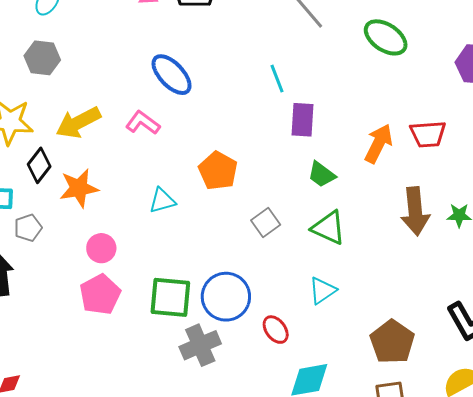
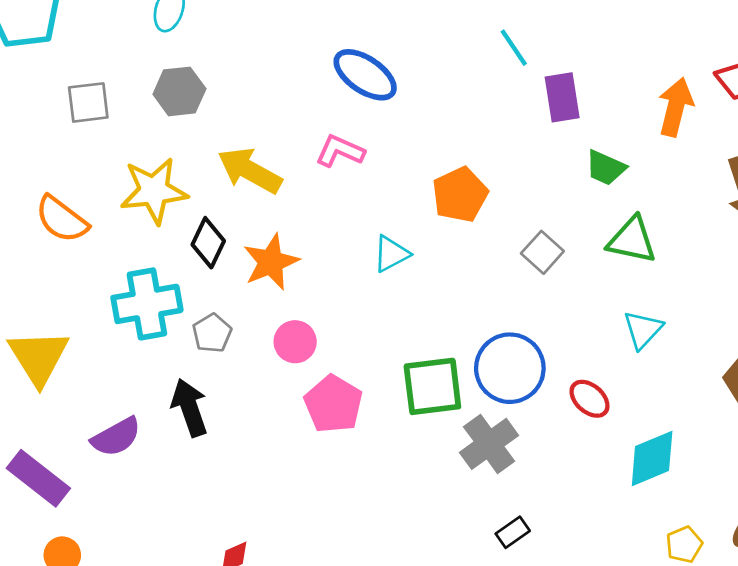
yellow arrow: (78, 122) -> (250, 171), turned 69
orange pentagon: (218, 171) -> (460, 195), turned 30
pink circle: (101, 248) -> (295, 342), moved

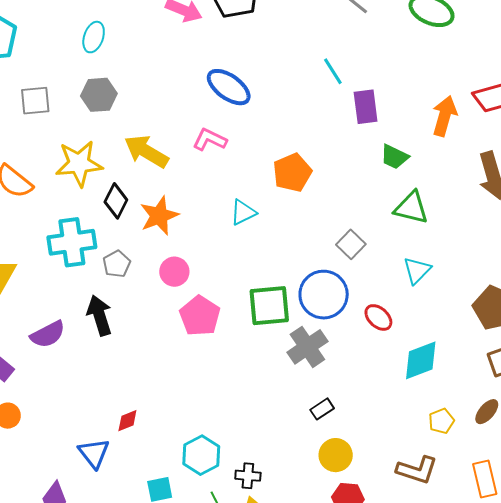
gray square: (542, 252) -> (351, 244), moved

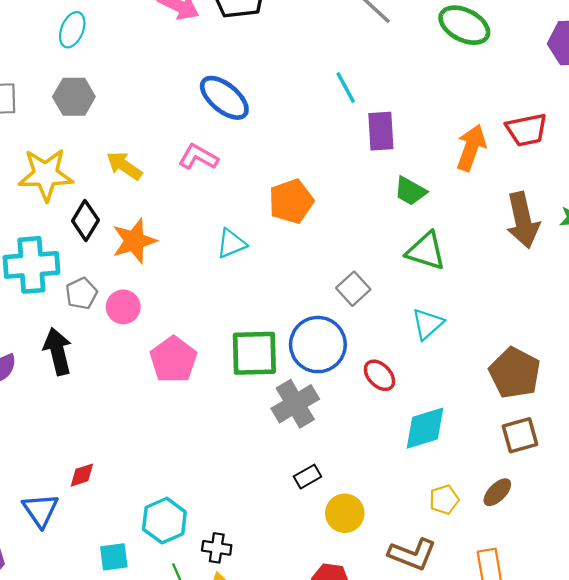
yellow arrow: (146, 151) -> (124, 166), size x0.7
pink circle: (174, 272) -> (123, 307), moved
yellow circle: (336, 455) -> (345, 513), moved

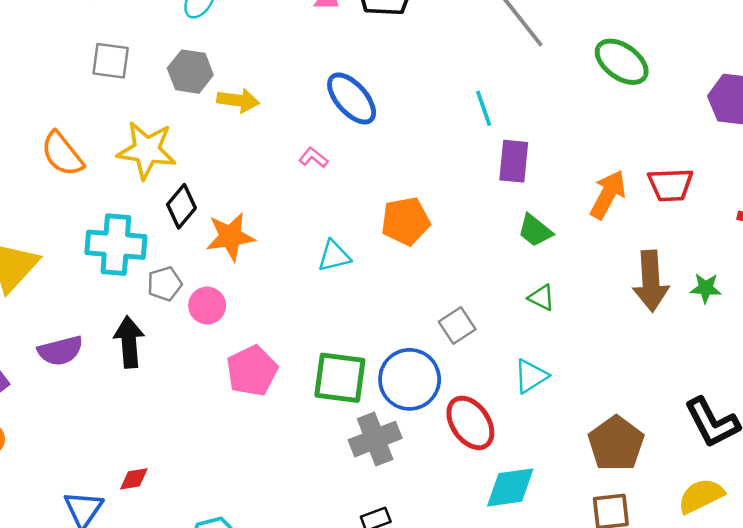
pink L-shape: (198, 157) -> (313, 158), size x0.7
yellow arrow: (124, 166) -> (238, 100), moved, turned 144
green triangle: (426, 251) -> (541, 298), size x0.6
red ellipse: (379, 375) -> (470, 423), size x1.5

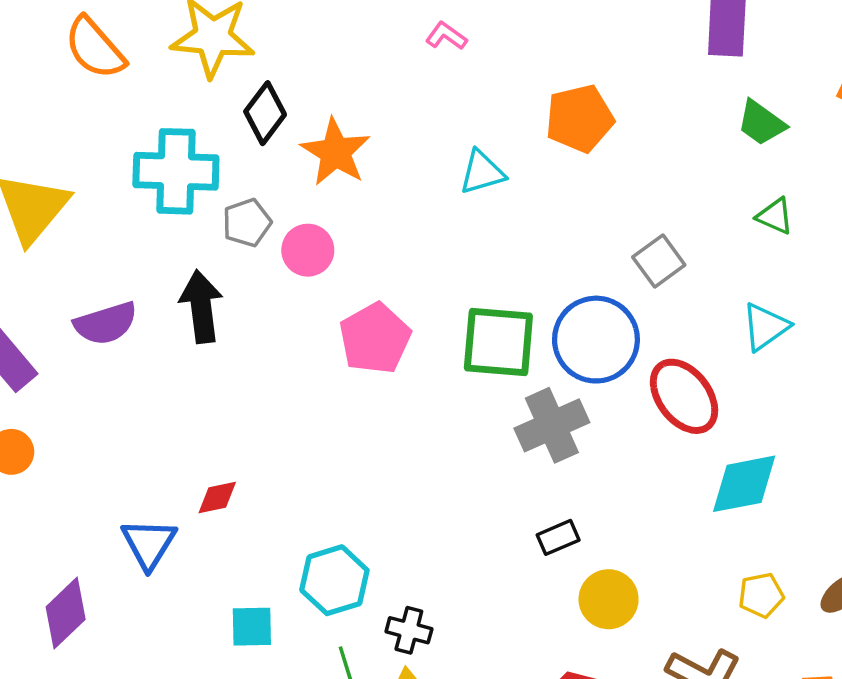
orange star: (230, 237) -> (335, 152), turned -30

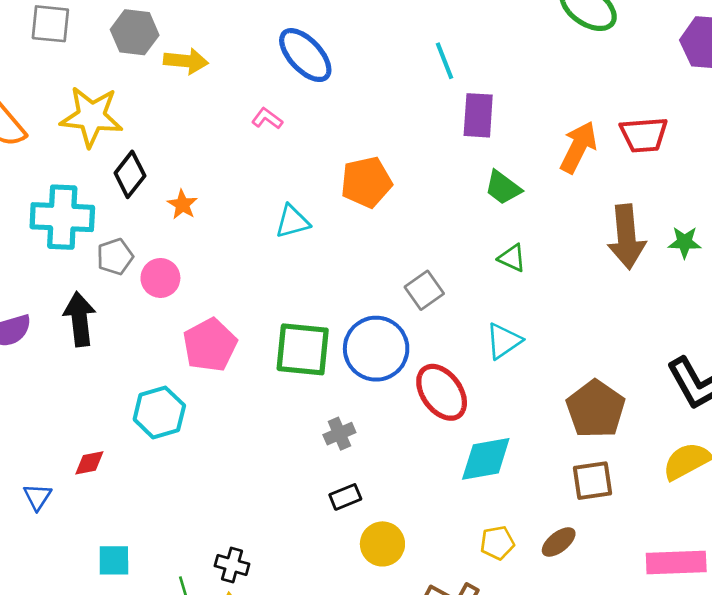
orange star: (335, 152) -> (182, 205), size x0.6
gray cross: (552, 425) -> (339, 434), moved, size x0.6
blue triangle: (149, 544) -> (37, 497), size x0.7
cyan hexagon: (334, 580) -> (159, 412), moved

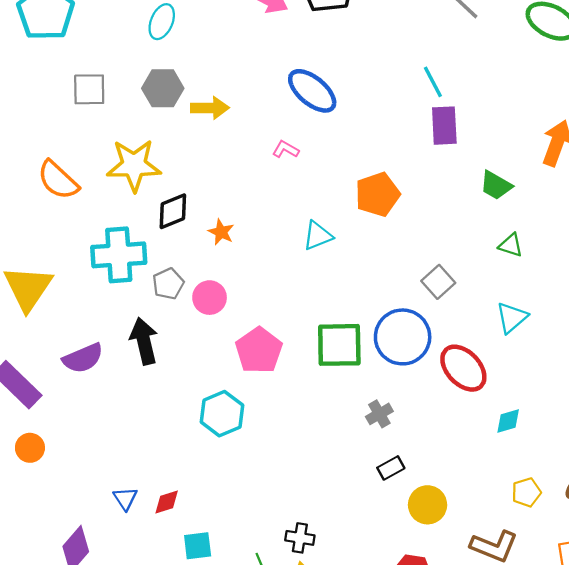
purple rectangle: (478, 115) -> (444, 126), moved
black diamond: (130, 174) -> (173, 211), turned 36
cyan diamond: (486, 459) -> (508, 421), size x0.6
red diamond: (89, 463) -> (167, 502), moved

